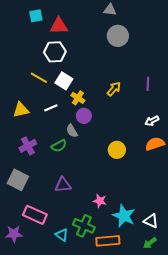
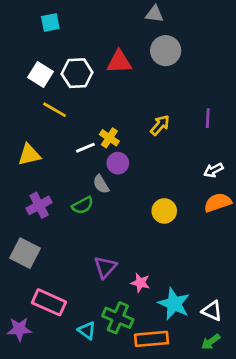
red triangle: (59, 26) -> (119, 62), moved
white square: (64, 81) -> (40, 75), moved
white line: (51, 108) -> (85, 148), moved
purple triangle: (63, 185) -> (105, 267), moved, turned -42

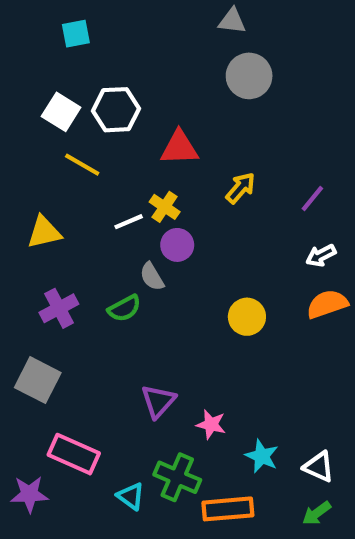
red triangle: (119, 62) -> (179, 148), moved
purple line: (208, 118) -> (312, 198), moved, turned 36
cyan star: (174, 304) -> (262, 456), size x0.7

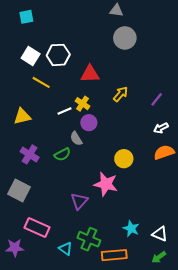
cyan square: (76, 34) -> (26, 17), moved
purple cross: (59, 308) -> (30, 154), turned -30
pink star: (211, 424) -> (106, 184), moved, size x1.6

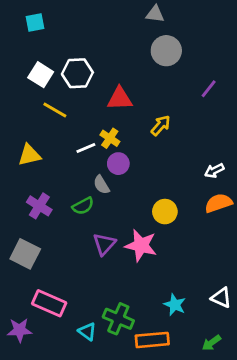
purple line: (157, 99) -> (209, 89), moved
purple triangle: (79, 201) -> (104, 244), moved
white triangle: (160, 234) -> (221, 298), moved

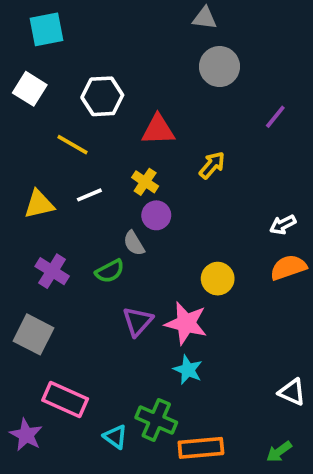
cyan square: (35, 22) -> (47, 29), size x1.4
white square: (41, 75) -> (30, 89), moved
white line: (86, 148) -> (89, 195), moved
cyan star: (175, 305) -> (188, 370), moved
purple star: (20, 330) -> (26, 435), turned 30

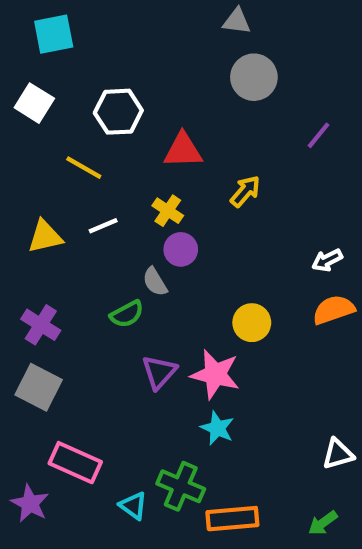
purple cross: (52, 271) -> (41, 325), moved
white triangle: (292, 392) -> (338, 454), turned -40

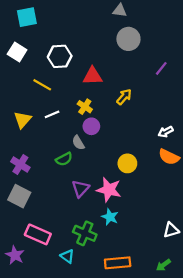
yellow triangle: (45, 237) -> (23, 120), turned -36
orange semicircle: (334, 310) -> (169, 157), turned -135
green cross: (181, 486) -> (85, 233), moved

